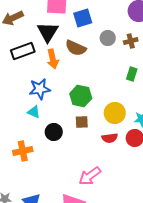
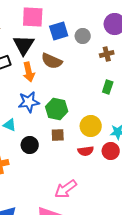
gray circle: (108, 38) -> (83, 36), moved
blue star: (40, 89) -> (29, 102), moved

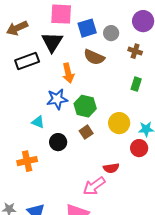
brown cross: (107, 54) -> (135, 51), turned 32
brown semicircle: (52, 61) -> (94, 57), moved
orange arrow: (29, 72) -> (68, 73), moved
brown square: (58, 135) -> (86, 132), turned -32
red semicircle: (86, 151) -> (111, 168), moved

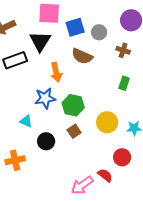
red circle: (139, 148) -> (122, 157), moved
red semicircle: (111, 168) -> (105, 175), moved, turned -133

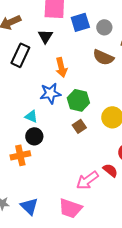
black triangle: (40, 41) -> (45, 36), size x0.7
brown semicircle: (82, 56) -> (103, 57), moved
black rectangle: (15, 60) -> (20, 55), turned -45
black circle: (46, 141) -> (34, 136), moved

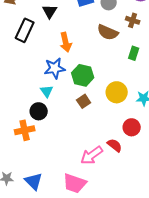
cyan triangle: (31, 116) -> (47, 91), moved, turned 32

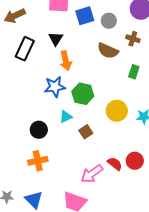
black triangle: (50, 11) -> (56, 39), moved
cyan triangle: (47, 91) -> (66, 117), moved, turned 40
brown square: (84, 101) -> (86, 132), moved
red circle: (132, 127) -> (135, 161), moved
orange cross: (25, 130) -> (38, 161), moved

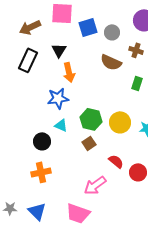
brown arrow: (15, 16) -> (30, 27), moved
green hexagon: (83, 94) -> (91, 119), moved
cyan triangle: (66, 117) -> (61, 125), moved, turned 48
red semicircle: (115, 164) -> (116, 161), moved

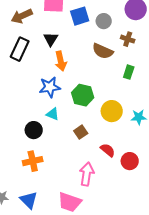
green hexagon: (91, 119) -> (83, 95), moved
pink arrow: (95, 185) -> (87, 174), turned 135

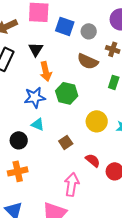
blue square: (80, 16) -> (65, 26), turned 36
green hexagon: (83, 95) -> (67, 93), moved

